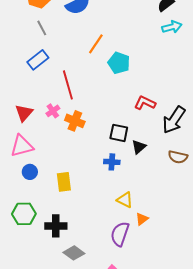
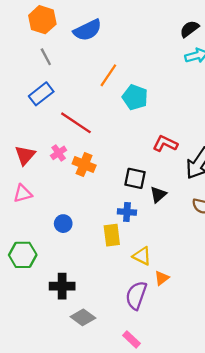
red line: (68, 85) -> (76, 123), turned -40
pink triangle: (22, 146) -> (23, 193), size x0.7
blue circle: (30, 172) -> (63, 224), moved
yellow rectangle: (64, 182) -> (112, 235), moved
green hexagon: (24, 214) -> (23, 255), moved

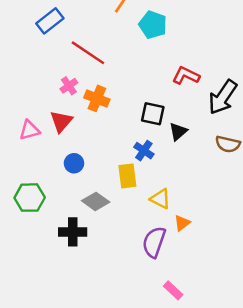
red triangle: (25, 155) -> (61, 121), moved
blue cross: (127, 212) -> (144, 151), turned 30
gray diamond: (83, 317) -> (96, 201), moved
pink rectangle: (132, 339) -> (173, 290), moved

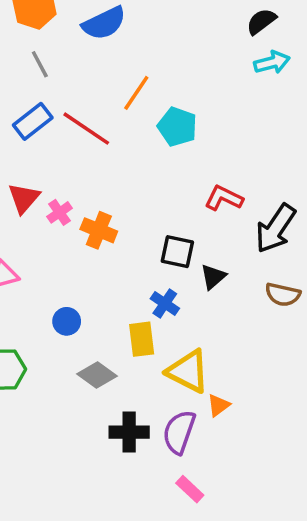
red line: (88, 53) -> (86, 129), moved
red triangle: (61, 121) -> (24, 198), moved
yellow triangle: (160, 199) -> (188, 371), size x1.5
black cross: (73, 232) -> (129, 432), moved
pink rectangle: (173, 290) -> (190, 489), moved

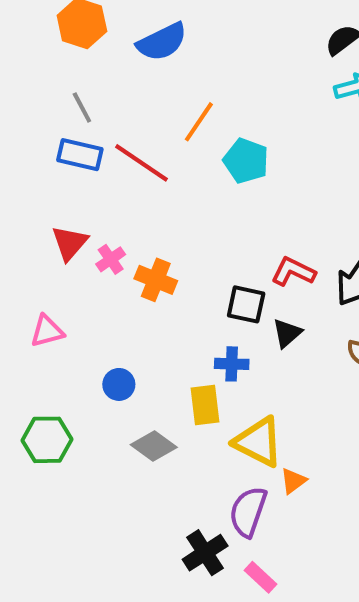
gray line: (40, 64) -> (82, 107), moved
blue rectangle: (33, 121) -> (80, 155), turned 51
red L-shape: (224, 198) -> (293, 272), moved
blue cross: (165, 303) -> (232, 364), turned -32
black cross: (129, 432) -> (205, 553), moved, turned -33

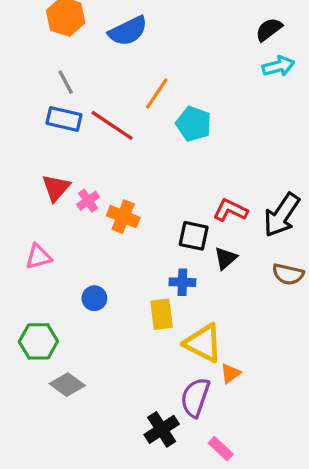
gray diamond: (154, 446) -> (67, 385), moved
pink rectangle: (260, 577) -> (221, 449), moved

